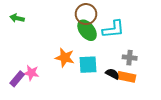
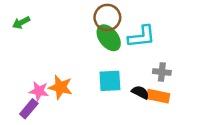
green arrow: (17, 18) -> (21, 23), turned -40
orange star: (65, 58) -> (60, 87), moved
purple rectangle: (17, 79) -> (29, 109), moved

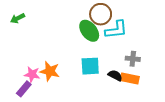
brown circle: (107, 17) -> (101, 14), moved

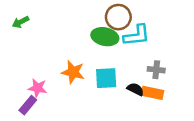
green ellipse: (89, 31) -> (105, 37), turned -40
orange star: (50, 71) -> (73, 72), moved

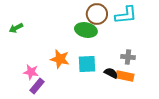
green arrow: (20, 22) -> (16, 28), moved
cyan L-shape: (137, 35) -> (126, 15), moved
purple rectangle: (28, 105) -> (37, 86), moved

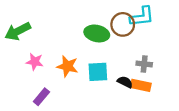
brown circle: (97, 14) -> (123, 24), moved
green arrow: (16, 28) -> (18, 31), size x1.6
pink star: (31, 72) -> (35, 62), moved

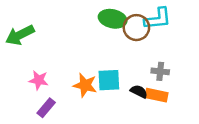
green ellipse: (97, 33) -> (113, 19), moved
pink star: (35, 62) -> (39, 80), moved
orange star: (67, 66) -> (85, 85), moved

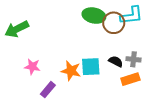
black semicircle: (139, 91) -> (116, 61), moved
orange rectangle: (156, 95) -> (130, 79), turned -30
purple rectangle: (46, 108) -> (48, 90), moved

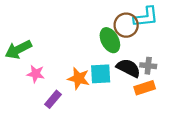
green ellipse: (94, 16) -> (110, 40), moved, turned 50
green arrow: (17, 29) -> (18, 49), moved
black semicircle: (116, 61) -> (128, 68), size x1.5

